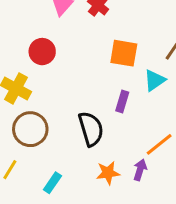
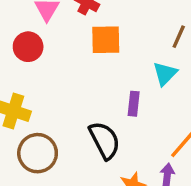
red circle: (42, 52) -> (28, 47), moved
orange square: (124, 53) -> (106, 40), moved

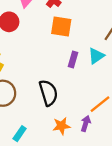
purple rectangle: (134, 104) -> (73, 60), moved

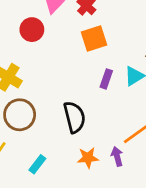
orange square: (61, 26) -> (94, 39), turned -30
purple arrow: (86, 123) -> (117, 156), turned -35

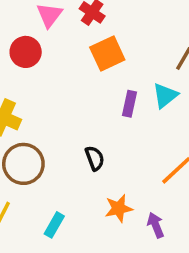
black semicircle: (74, 117) -> (95, 158), size x0.6
purple arrow: (117, 156) -> (156, 225), moved

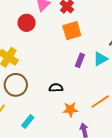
black semicircle: (95, 158) -> (56, 88), turned -80
orange star: (119, 208) -> (70, 110), moved

